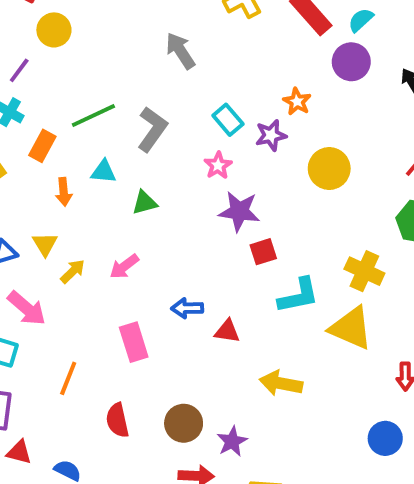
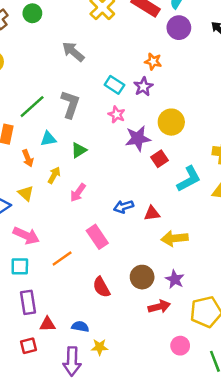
yellow circle: (329, 169) -> (171, 122), moved
yellow arrow: (73, 271) -> (54, 175), moved
orange line: (68, 378) -> (62, 258), moved, turned 50
yellow arrow: (281, 383) -> (175, 238), moved

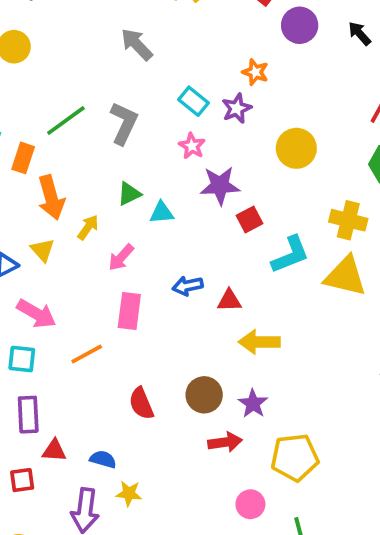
yellow circle: (171, 122) -> (296, 148), moved
cyan triangle: (48, 139) -> (162, 213), moved
orange arrow: (28, 158) -> (51, 198), size x1.6
pink rectangle: (97, 237) -> (129, 311), moved, turned 35

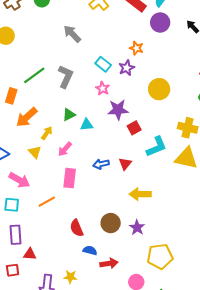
orange arrow: (51, 198) -> (27, 117), turned 65
yellow triangle: (43, 250) -> (35, 152), moved
red triangle: (229, 301) -> (125, 164), moved, turned -48
red arrow: (225, 442) -> (109, 263), moved
blue semicircle: (103, 459) -> (90, 250), moved

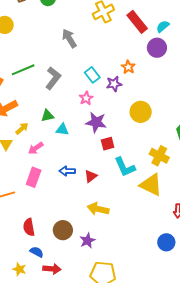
cyan L-shape: (156, 147) -> (125, 167), turned 75
yellow star: (70, 277) -> (19, 269), moved

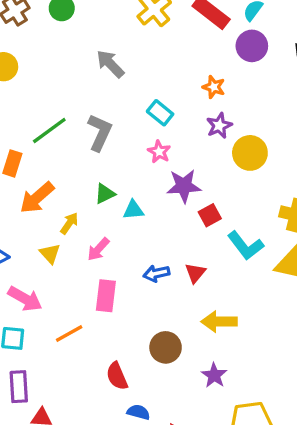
purple star: (114, 84) -> (219, 126), moved
brown circle: (63, 230) -> (166, 347), moved

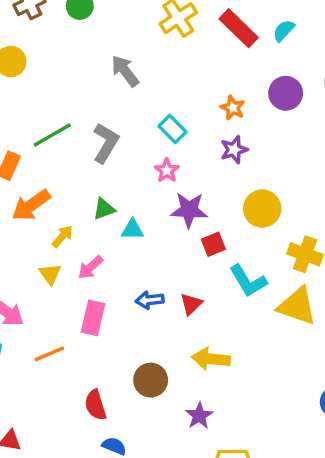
purple circle: (252, 46) -> (286, 93), moved
yellow circle: (250, 153) -> (262, 209), moved
yellow triangle: (50, 254) -> (50, 274), moved

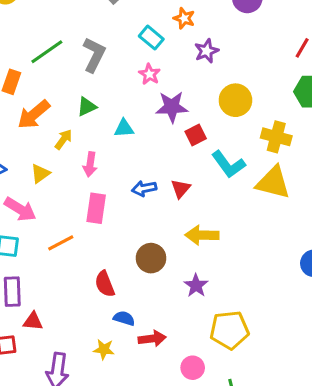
orange star: (233, 108) -> (184, 18), moved
green triangle: (104, 209) -> (87, 107), moved
pink arrow: (90, 267) -> (90, 164), turned -35
yellow triangle: (50, 274) -> (40, 174), moved, turned 35

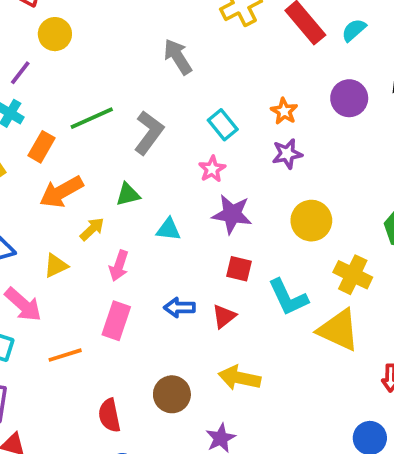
orange star: (184, 18) -> (284, 111), moved
red square: (196, 135) -> (239, 269), moved, turned 30

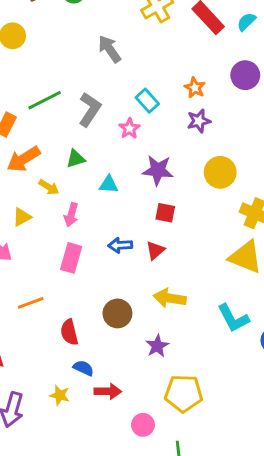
pink star: (212, 169) -> (129, 129), moved
yellow arrow: (92, 229) -> (49, 187), turned 78
cyan L-shape: (288, 297) -> (233, 318), moved
orange line: (65, 355) -> (31, 303), moved

